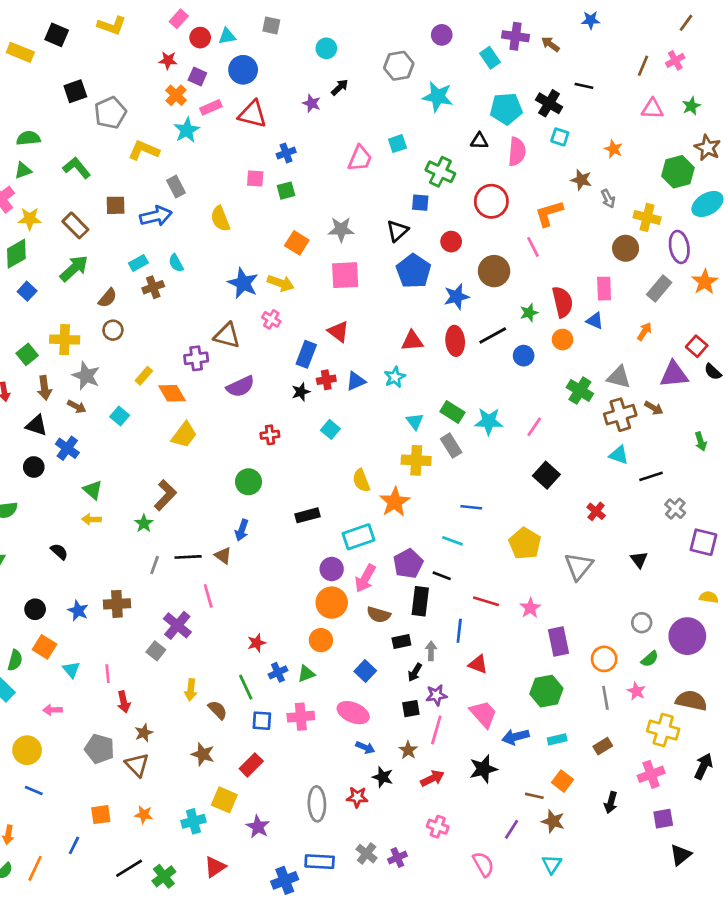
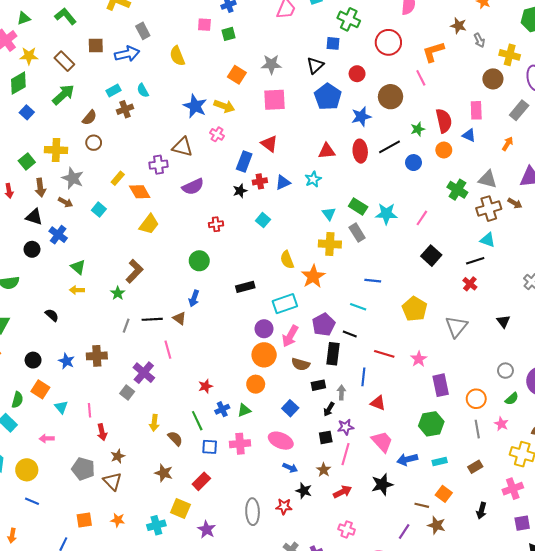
black line: (651, 476) -> (475, 261), moved

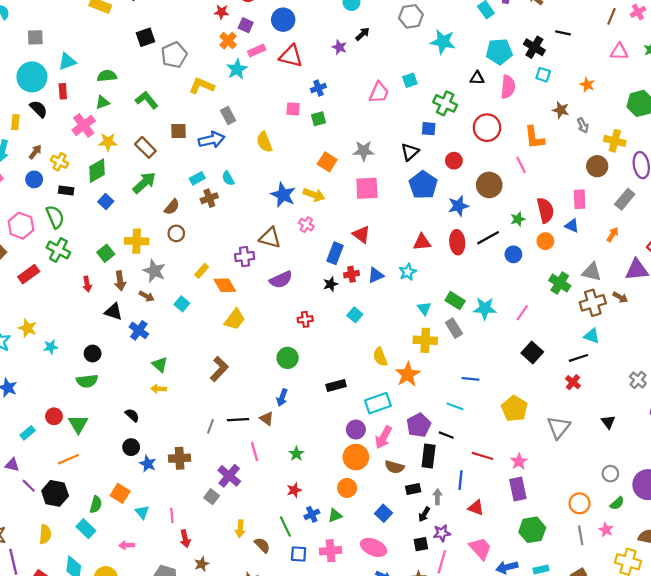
orange L-shape: (433, 52) -> (534, 138), turned -80
black circle: (32, 249) -> (93, 354), moved
green star: (118, 293) -> (296, 454), moved
black circle: (33, 360) -> (131, 447), moved
purple rectangle: (441, 385) -> (518, 489), moved

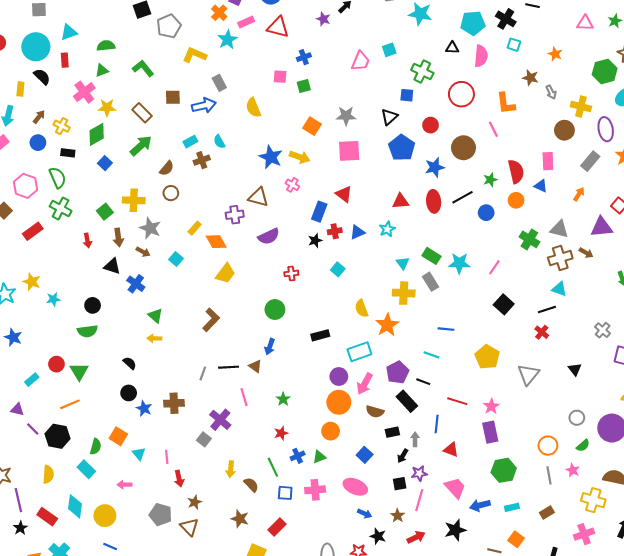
black rectangle: (429, 456) -> (407, 401), turned -50

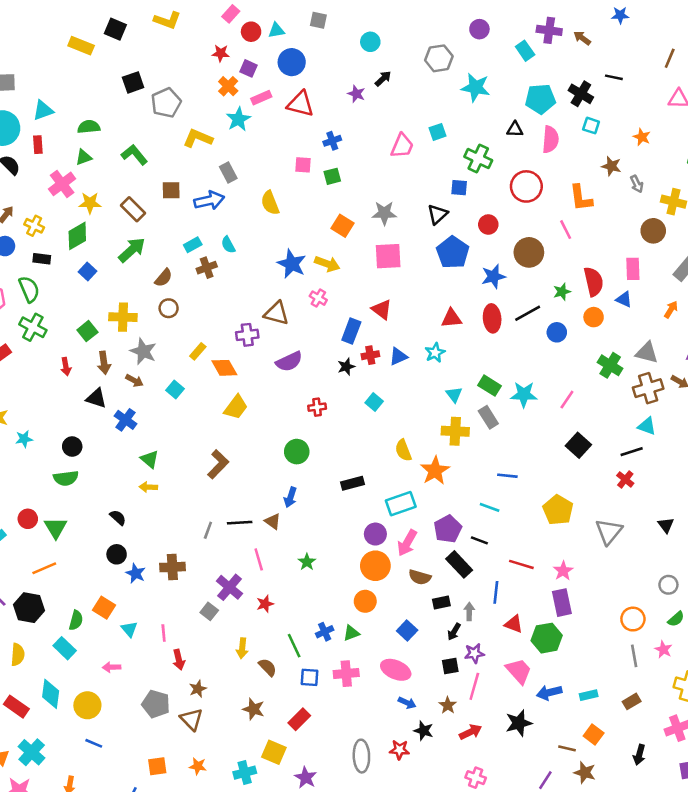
red star: (281, 433) -> (265, 604), moved
green hexagon: (504, 470) -> (547, 638), moved

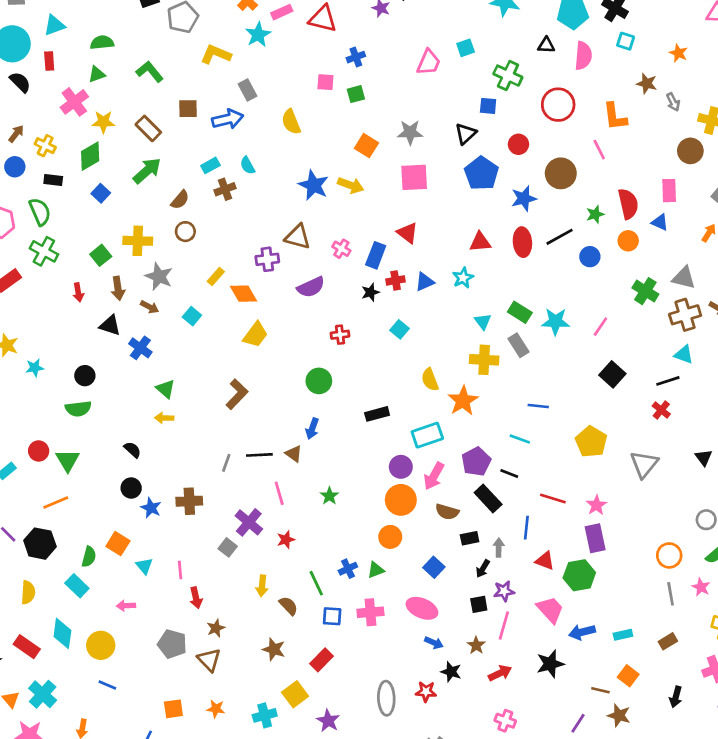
pink cross: (318, 298) -> (341, 249), moved
yellow square: (274, 752) -> (295, 694), turned 30

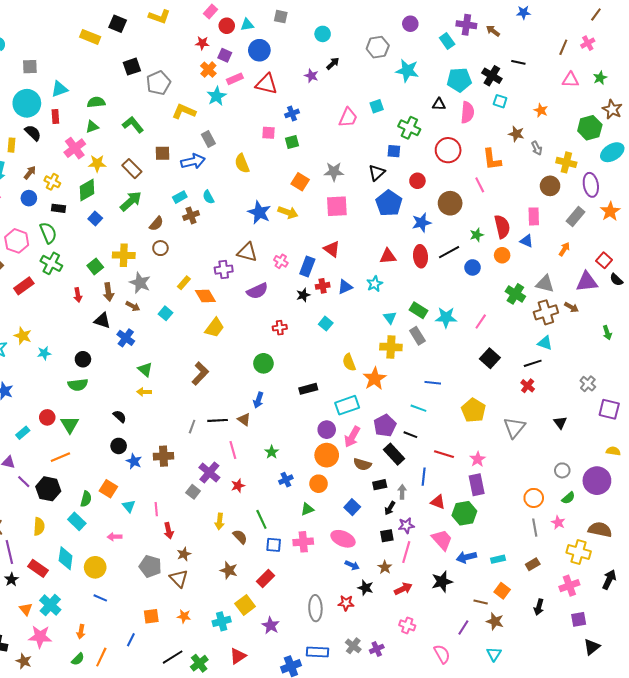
blue cross: (348, 569) -> (286, 480), moved

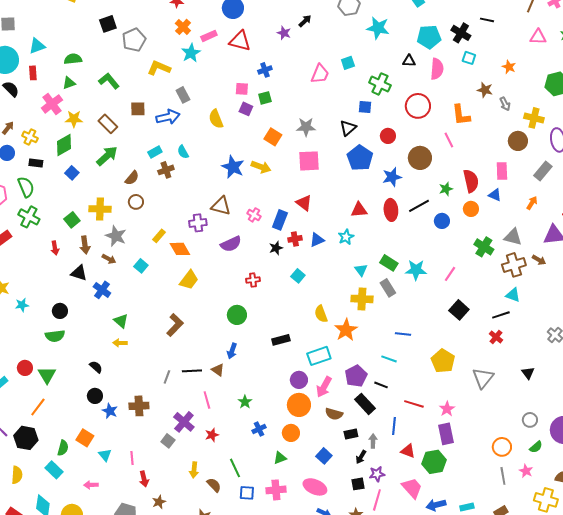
purple square: (225, 55) -> (246, 109), moved
orange line: (60, 457) -> (38, 407), turned -30

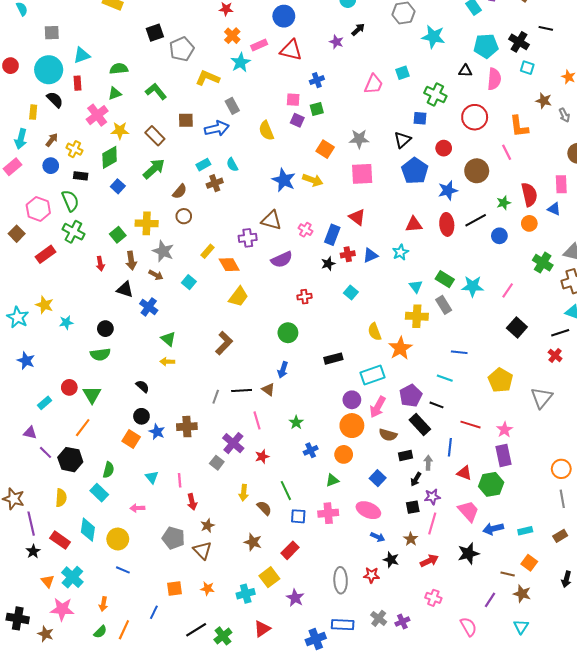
orange square: (85, 438) -> (131, 439), moved

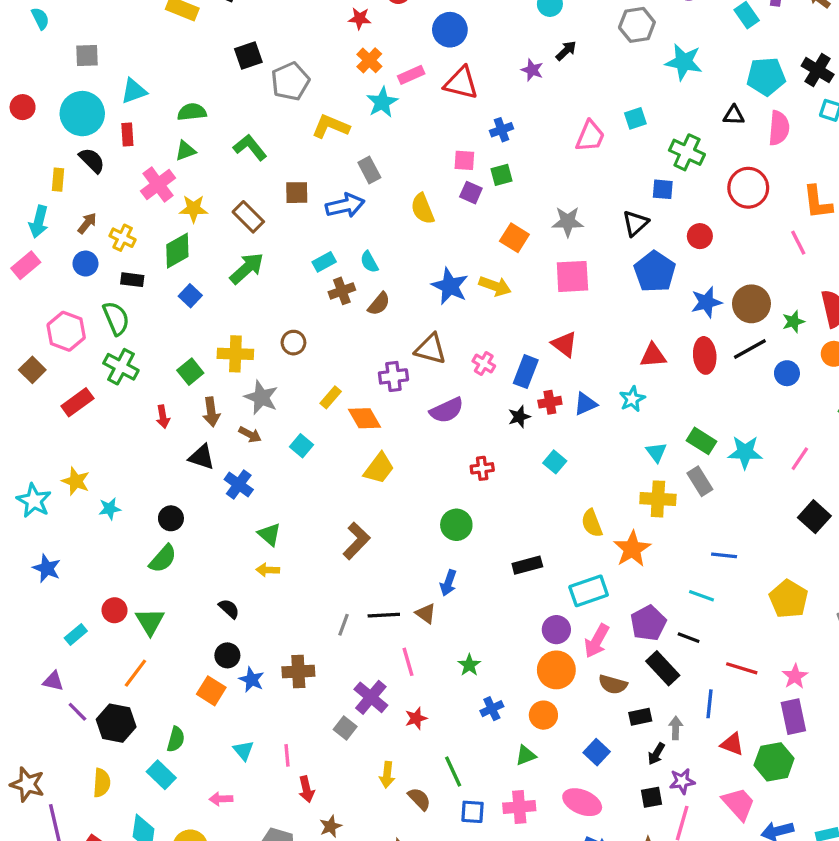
brown circle: (477, 171) -> (751, 304), moved
brown semicircle: (180, 191) -> (379, 304), moved
green semicircle: (100, 354) -> (163, 559), turned -42

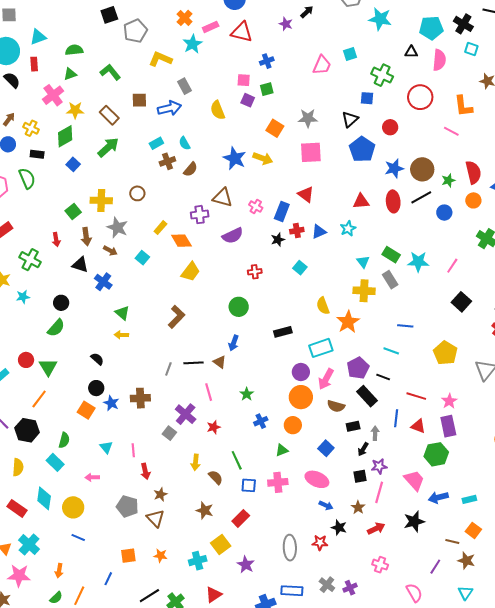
pink line: (798, 243) -> (451, 131), turned -35
green cross: (121, 367) -> (30, 260), moved
red triangle: (732, 744) -> (418, 426), moved

